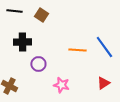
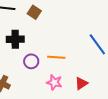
orange line: (77, 50) -> (56, 57), moved
red triangle: (103, 83) -> (81, 83), moved

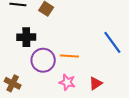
purple circle: (31, 61) -> (43, 60), size x1.5

